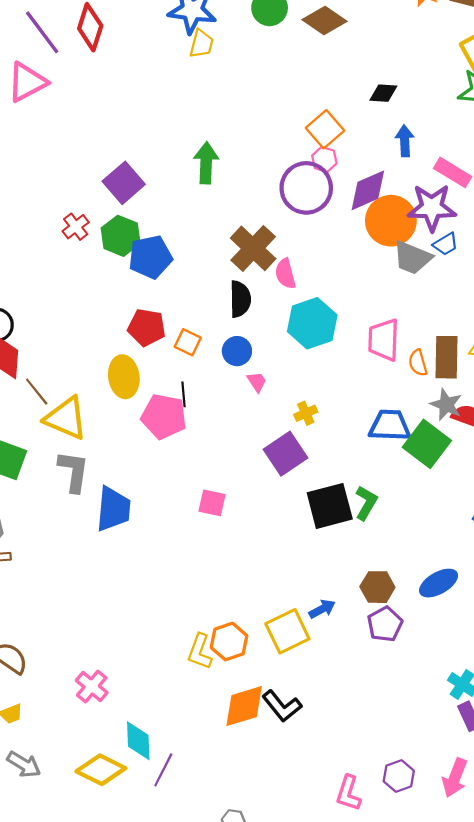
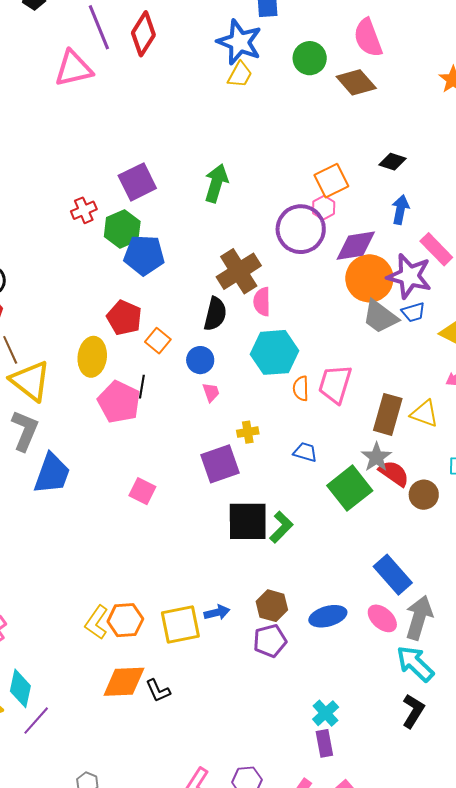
orange semicircle: (418, 363) -> (301, 388), moved
blue trapezoid: (390, 425) -> (305, 452), moved, size x0.6
black L-shape: (282, 706) -> (158, 691), size x0.7

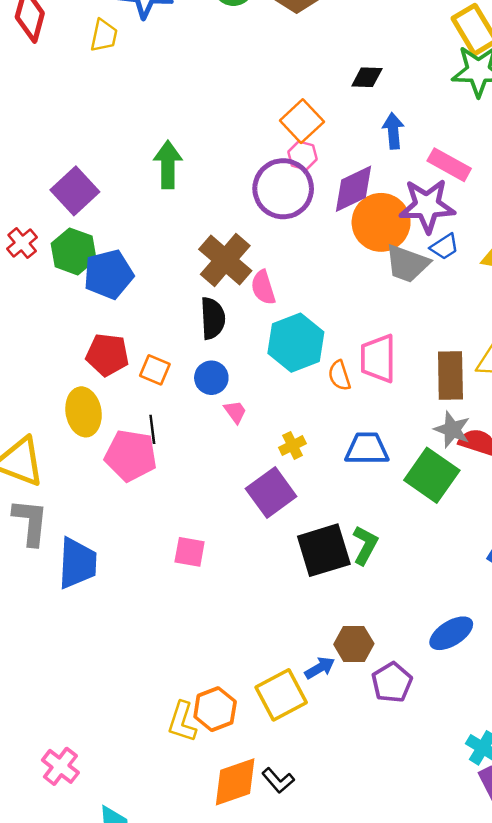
yellow trapezoid: (240, 75) -> (104, 36), moved
blue trapezoid: (305, 452) -> (367, 449), size x1.5
brown hexagon: (272, 606) -> (354, 644), moved

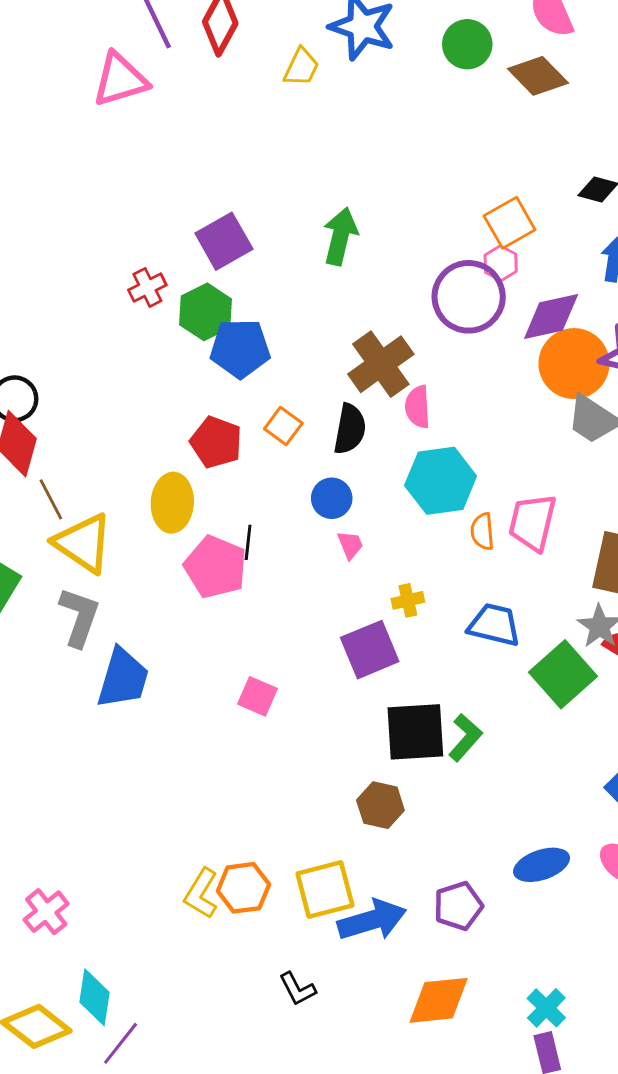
orange square: (155, 370) -> (283, 426), moved
brown hexagon: (354, 644) -> (380, 805), moved
blue arrow: (320, 668) -> (372, 920), moved, size x1.8
orange diamond: (235, 782) -> (439, 1000), moved

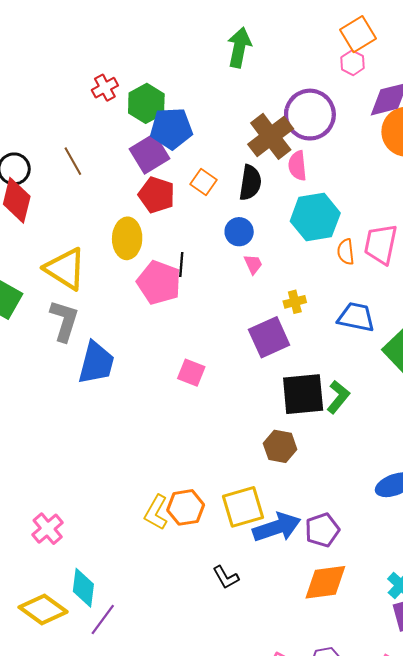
purple square: (224, 241) -> (150, 154), moved
purple circle: (469, 297) -> (310, 115), moved
brown line: (51, 499) -> (73, 161), moved
purple pentagon: (458, 906) -> (322, 530), moved

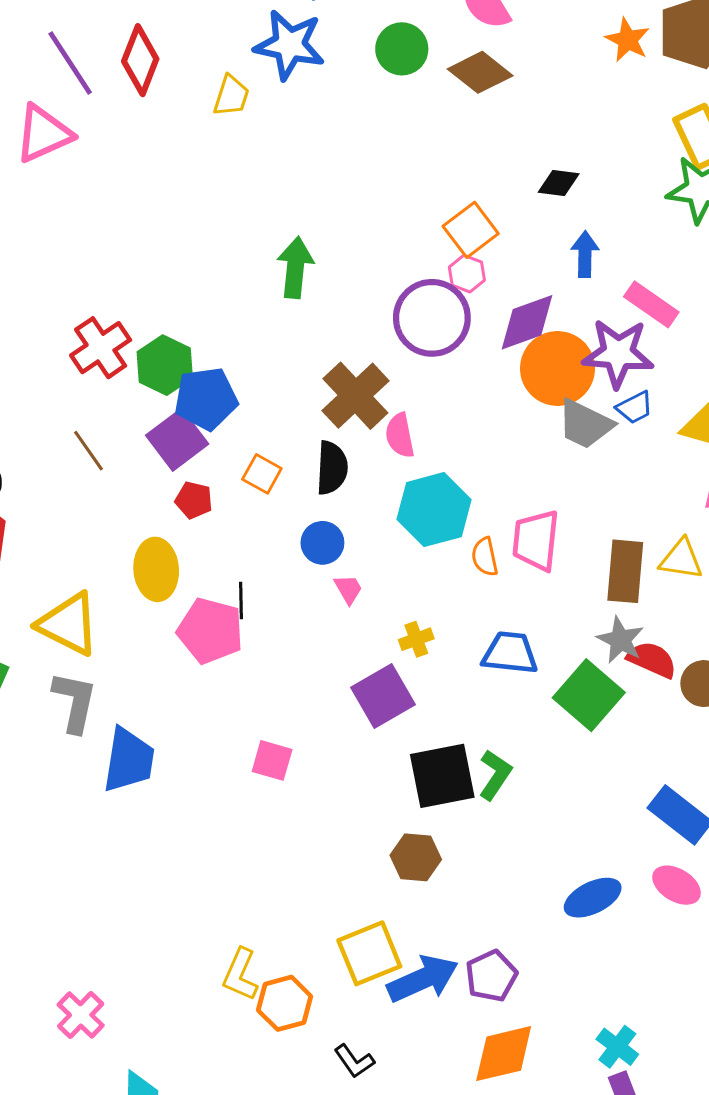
red cross: (105, 88) -> (101, 348), size x1.5
purple circle: (310, 115) -> (432, 318), moved
brown line: (73, 161) -> (88, 451), moved
red pentagon: (157, 195) -> (194, 500), size x0.7
orange hexagon: (186, 507) -> (285, 1003), moved

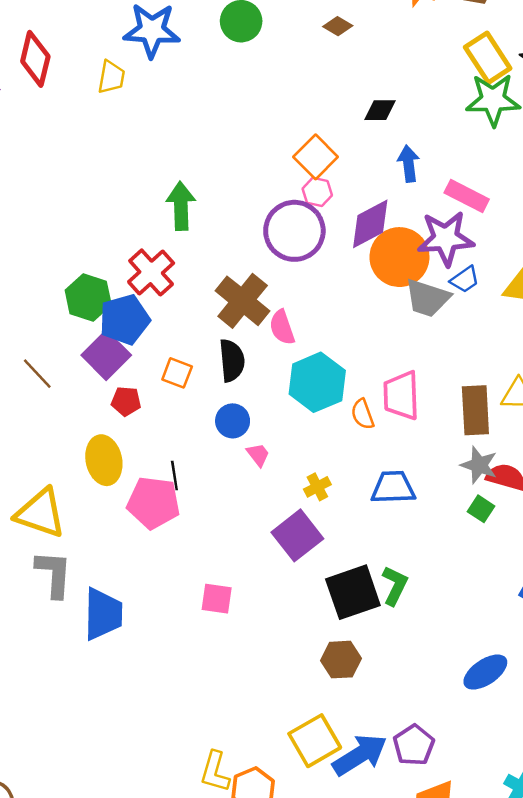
brown diamond: (480, 72) -> (338, 26), moved, size x0.6
red cross: (101, 348) -> (151, 272), moved
green square: (589, 695) -> (481, 509), moved, size x0.5

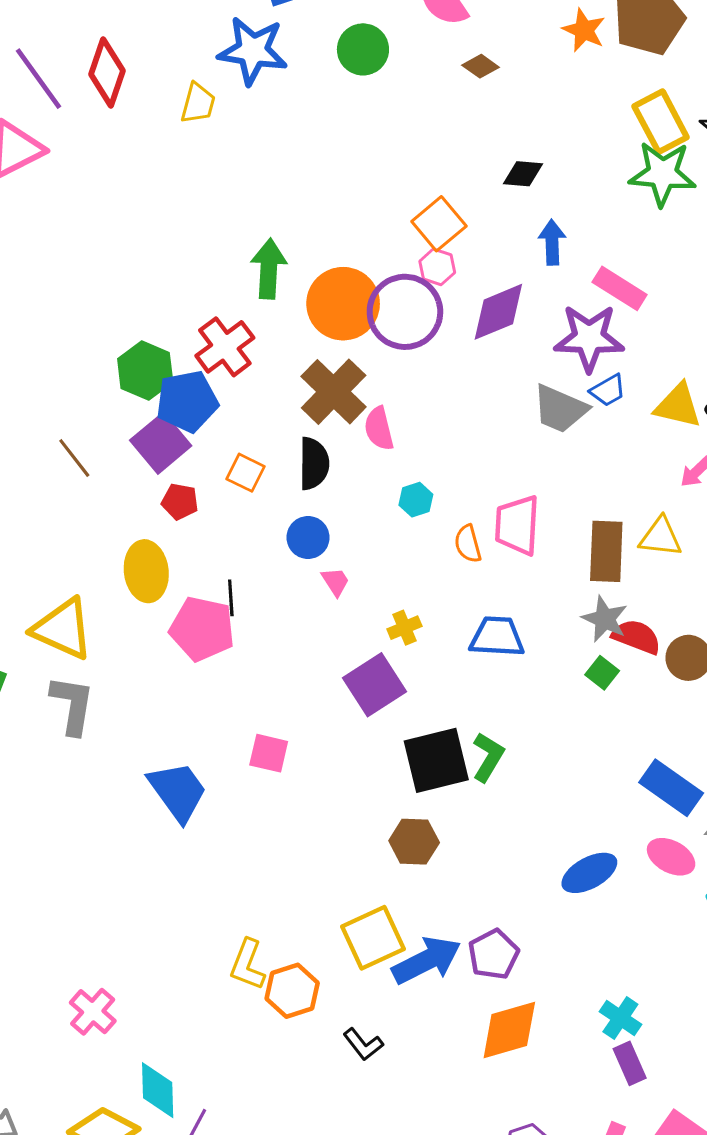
orange circle: (399, 257) -> (343, 304), moved
cyan hexagon: (317, 382) -> (416, 500), size x0.5
blue trapezoid: (103, 614) -> (178, 791), moved, turned -42

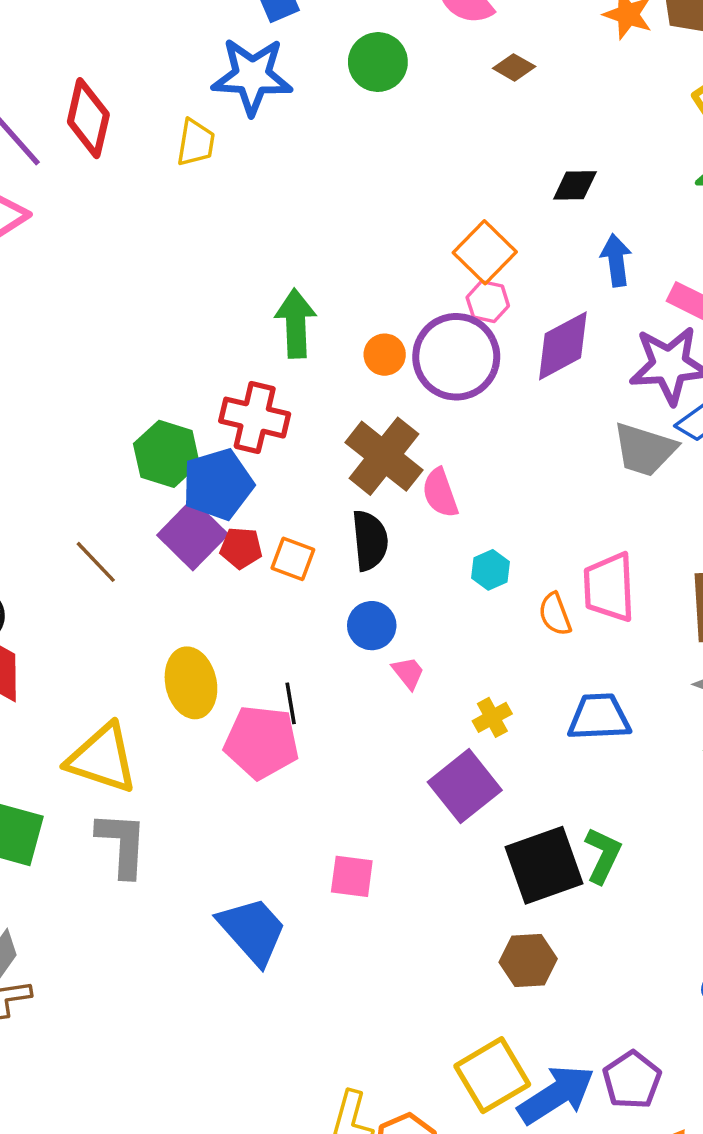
orange circle: (343, 304) -> (385, 355), size x0.5
red cross: (225, 347) -> (255, 418), turned -34
red pentagon: (180, 502) -> (241, 548), moved

